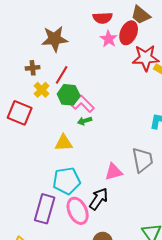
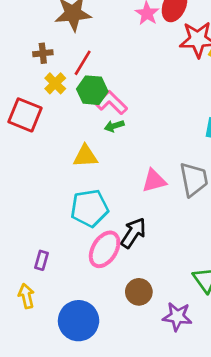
pink triangle: (114, 172) -> (154, 181), moved
purple rectangle: (45, 209) -> (41, 260), moved, size x0.5
pink ellipse: (78, 211) -> (105, 249), turned 56

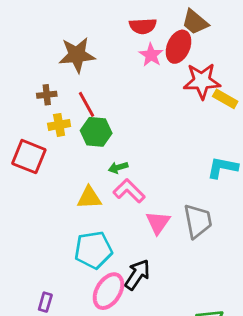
red line: (83, 63) -> (87, 104), turned -60
yellow cross: (55, 83) -> (59, 125), turned 35
pink L-shape: (111, 103) -> (129, 191), moved
pink triangle: (154, 181) -> (158, 222), turned -40

